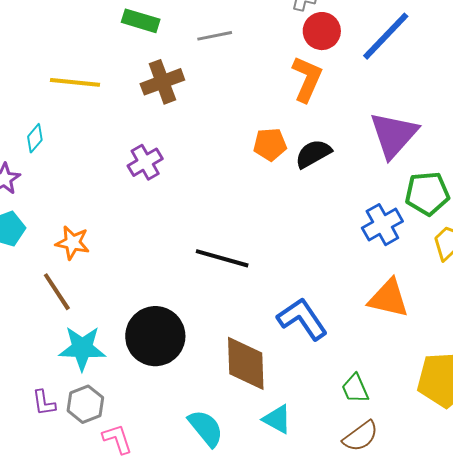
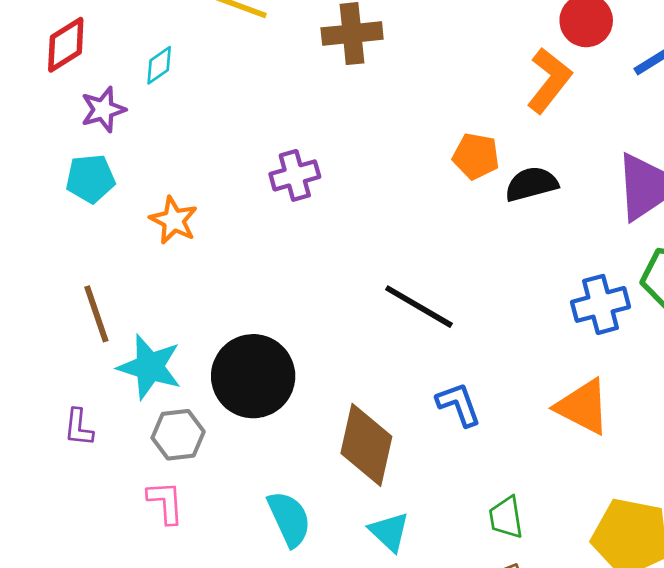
purple cross: (145, 162) -> (295, 175), moved
black line: (222, 258) -> (419, 307), moved
brown line: (57, 292) -> (96, 314), moved
blue L-shape: (302, 319) -> (459, 404), size x0.7
gray hexagon: (85, 404) -> (178, 435), moved

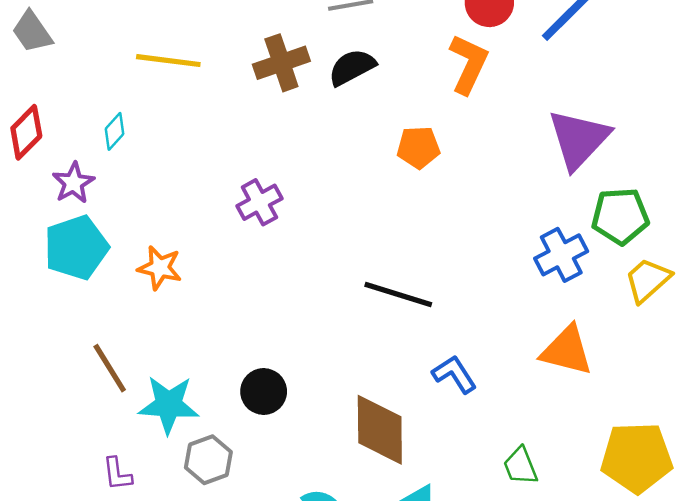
cyan pentagon: (90, 179) -> (76, 248), size x1.4
black semicircle: (531, 184) -> (352, 67), moved
black circle: (253, 376) -> (264, 391), size x0.6

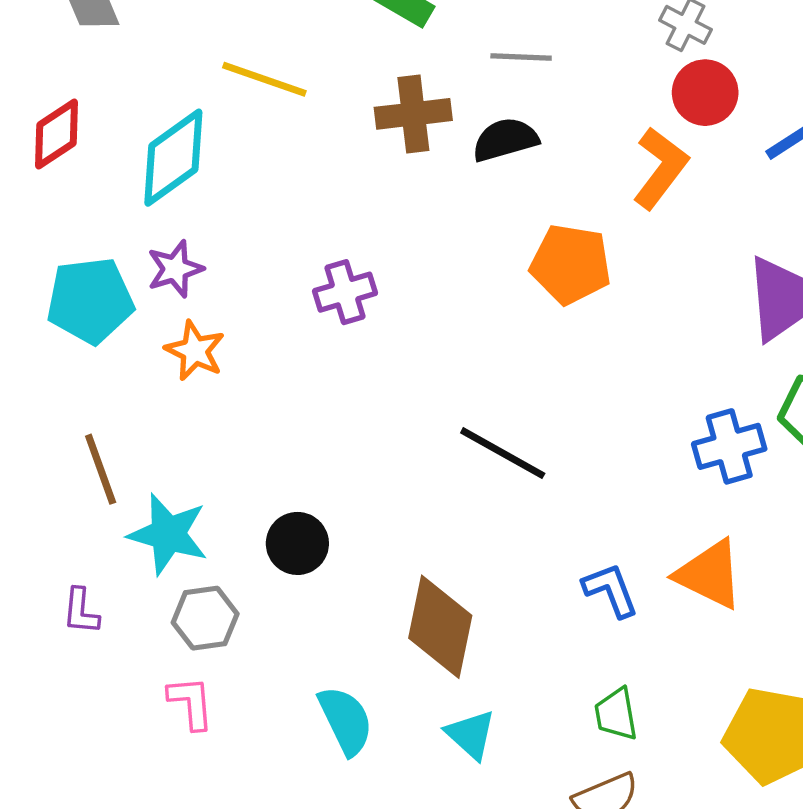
cyan diamond: (115, 131) -> (173, 158), size x2.0
orange pentagon: (418, 147) -> (571, 264), size x1.4
purple star: (73, 183) -> (175, 269), moved
blue L-shape: (454, 374) -> (611, 590), moved

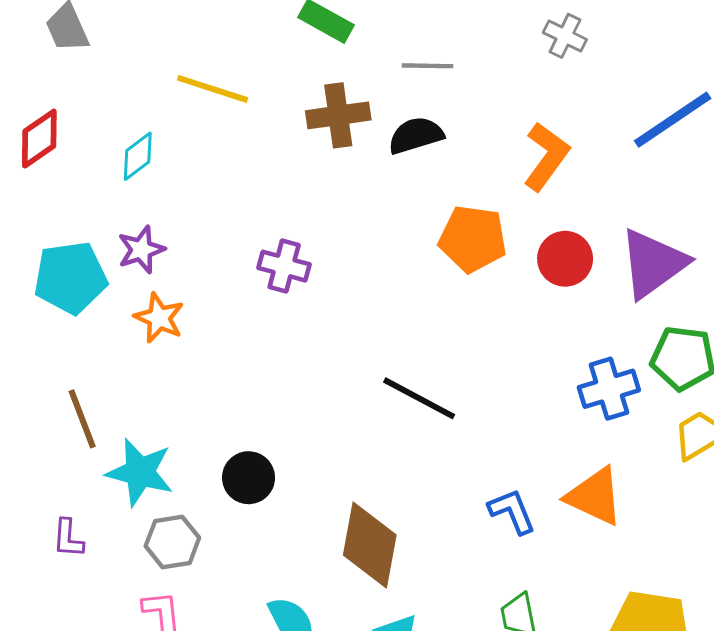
red circle: (705, 93) -> (565, 259), moved
cyan diamond: (173, 158) -> (138, 156), size x0.6
purple cross: (345, 292) -> (284, 266), turned 33

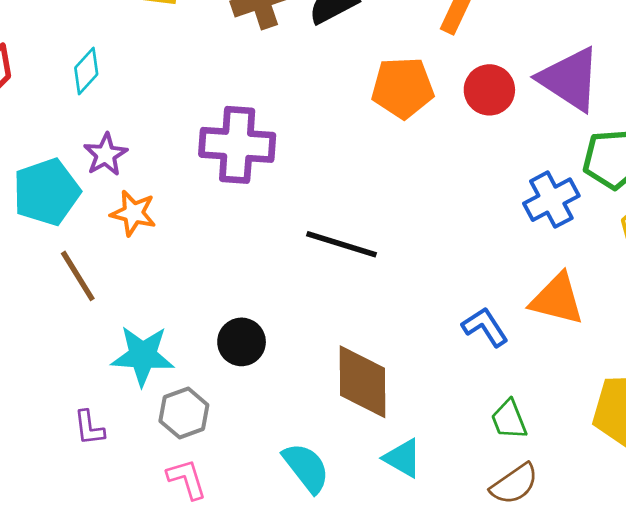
purple triangle: (653, 264) -> (570, 79), turned -40
purple cross: (284, 266) -> (237, 145), size x1.6
black line: (419, 398) -> (341, 244), moved
brown line: (82, 419) -> (78, 276), moved

